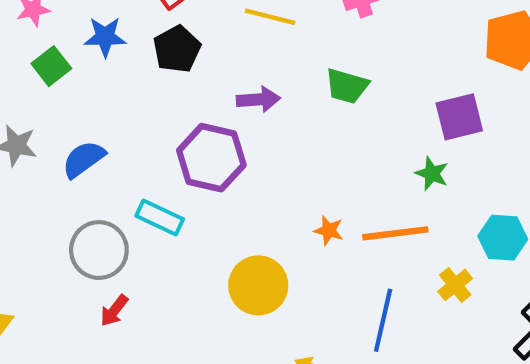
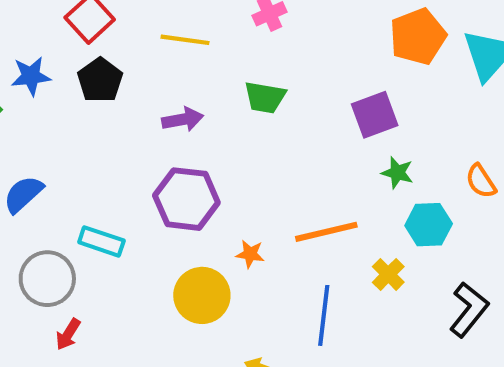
purple hexagon: (211, 158) -> (186, 199), moved
green star: (432, 174) -> (397, 173), moved
orange star: (329, 230) -> (250, 254), moved

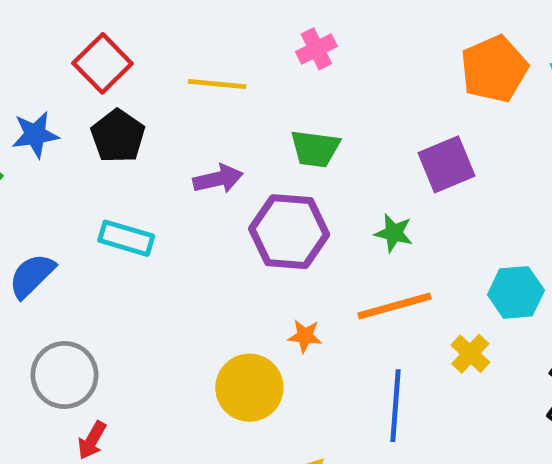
green star: (397, 173) -> (394, 233), moved
purple hexagon: (186, 199) -> (289, 232), moved
cyan rectangle: (101, 241) -> (126, 238), moved

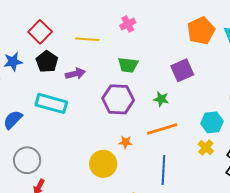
purple arrow: (218, 179) -> (75, 74), moved
cyan rectangle: (126, 238) -> (51, 103), size x1.4
yellow cross: (470, 354) -> (206, 148), moved

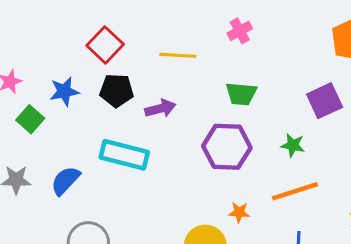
black pentagon: (47, 62) -> (117, 91), turned -30

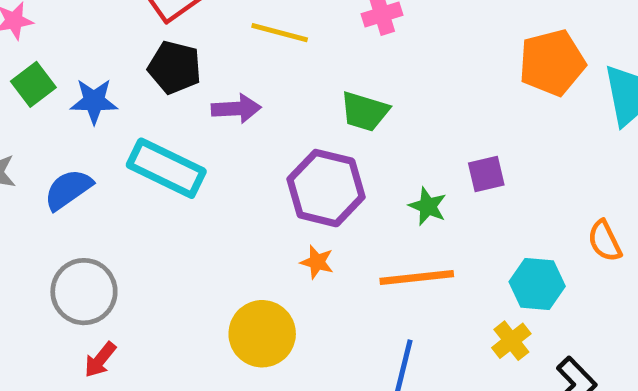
blue star: (64, 91) -> (94, 101), moved
purple square: (325, 101) -> (486, 174), moved, size x0.7
orange star: (239, 212) -> (317, 262), moved

